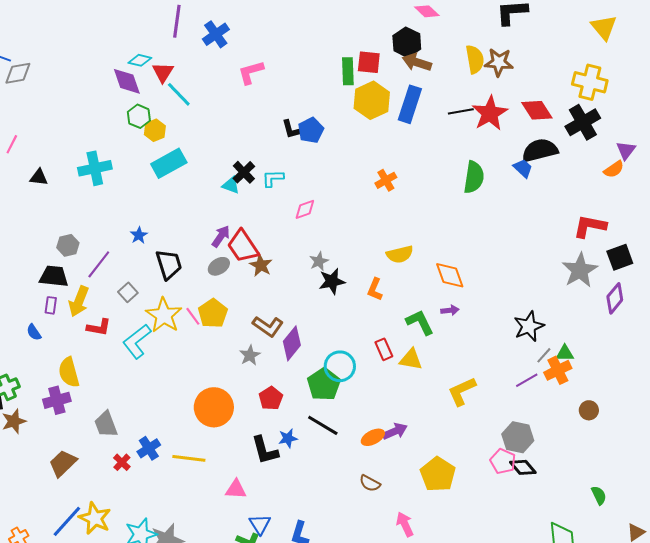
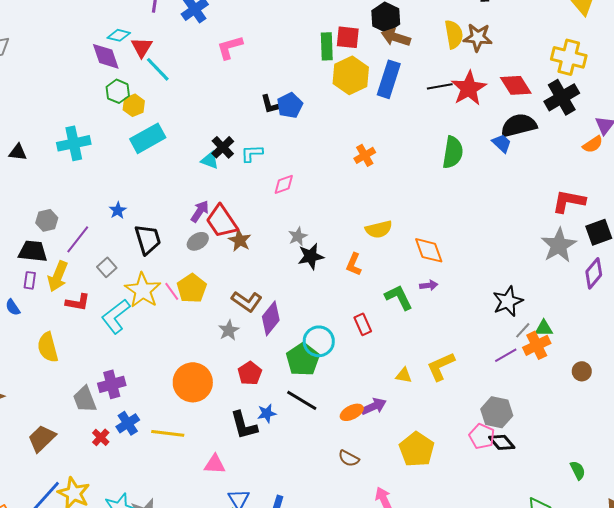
yellow triangle: (411, 359) -> (404, 375), moved, size x0.7
purple cross: (57, 400) -> (112, 384), moved
brown circle: (589, 410) -> (582, 371), moved

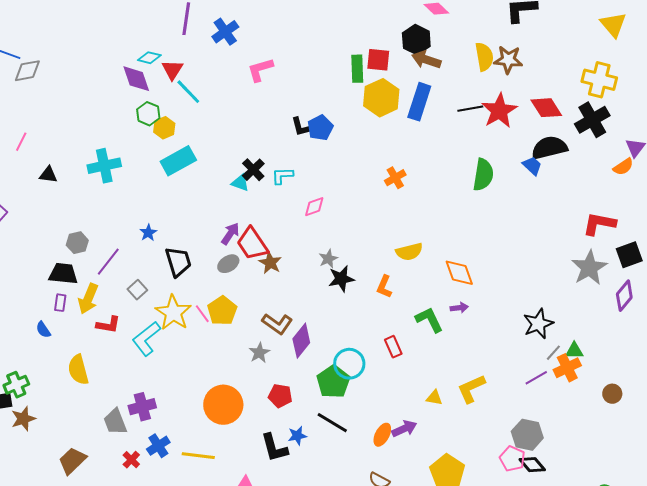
red pentagon: (250, 373) -> (280, 396), turned -30
orange ellipse: (352, 412) -> (382, 435), turned -35

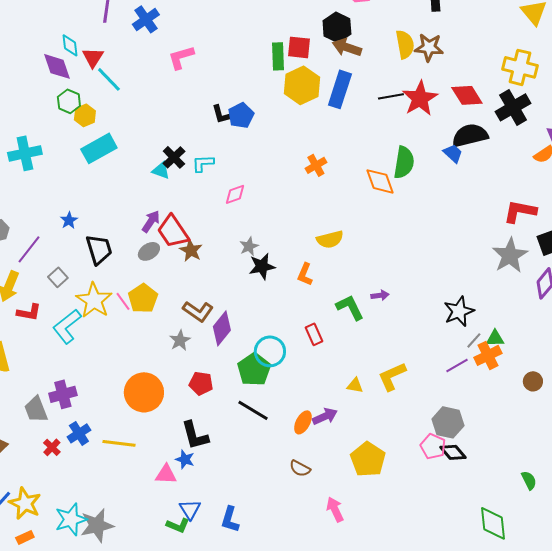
cyan diamond: (149, 58) -> (70, 45), turned 70
orange diamond: (459, 273) -> (380, 181), moved
blue star: (297, 436) -> (185, 459), moved, turned 30

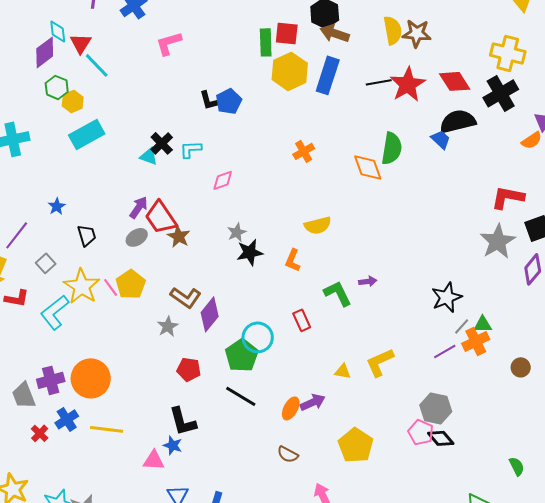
purple diamond: (57, 66) -> (45, 52), turned 72
black trapezoid: (99, 249) -> (87, 235), size x0.7
orange circle: (144, 392) -> (91, 378), moved

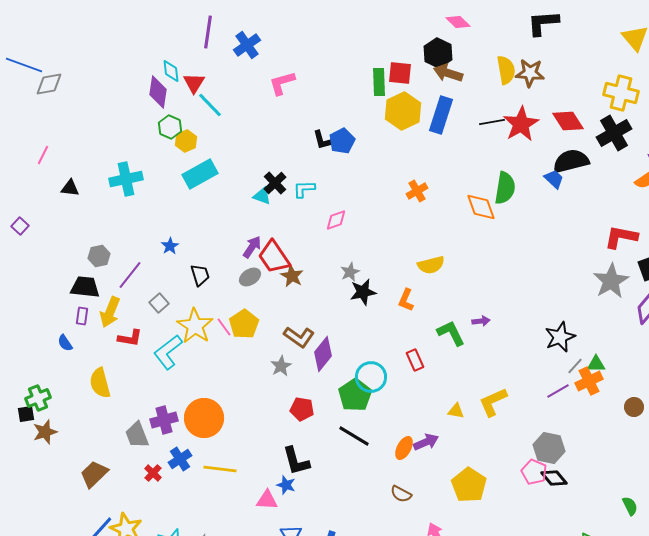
purple diamond: (45, 52) -> (158, 92), turned -44

